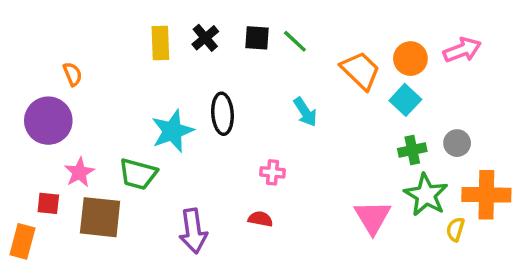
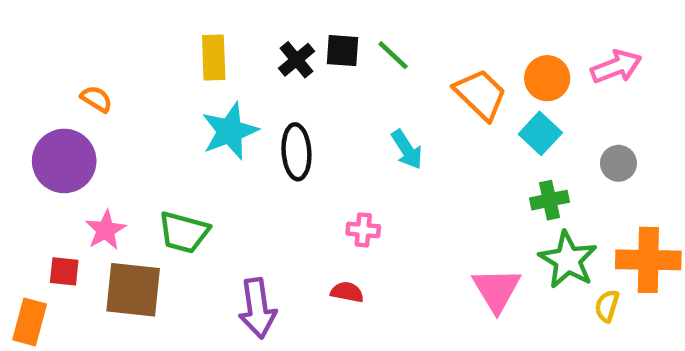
black cross: (205, 38) -> (296, 60), moved
orange semicircle: (72, 74) -> (96, 99), turned -35
cyan star: (172, 131) -> (230, 131), moved
gray circle: (457, 143) -> (618, 163), moved

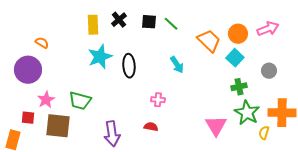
black cross: (296, 60) -> (119, 20), moved

